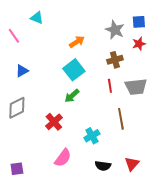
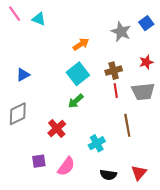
blue square: (139, 22) -> (146, 23), turned -32
pink line: (14, 36) -> (15, 14), moved
red star: (139, 44) -> (146, 62), moved
brown cross: (115, 60) -> (114, 71), moved
purple square: (17, 169) -> (39, 161), moved

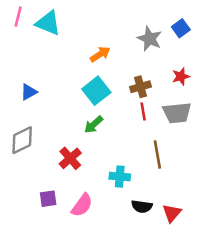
pink line: (15, 14) -> (18, 17), turned 49
cyan triangle: (39, 19) -> (48, 23), size x1.5
cyan cross: (97, 143) -> (120, 177), turned 35
black semicircle: (108, 175) -> (142, 207), moved

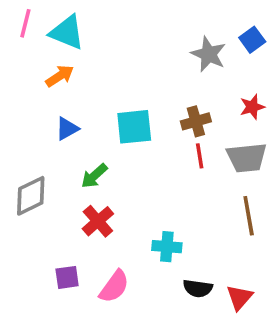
orange arrow: (100, 54) -> (60, 76), moved
cyan square: (96, 91) -> (134, 127), turned 32
blue triangle: (29, 92) -> (67, 129), moved
green arrow: (94, 125) -> (94, 176), moved
brown line: (157, 154) -> (249, 216), moved

